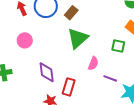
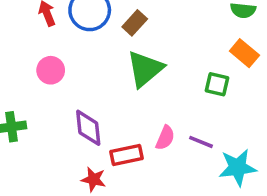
pink semicircle: (93, 63) -> (165, 138), moved
red rectangle: (69, 87) -> (127, 155), turned 60

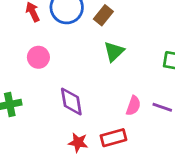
green triangle: (145, 69) -> (114, 52), size x0.7
red rectangle: (127, 155) -> (113, 138), moved

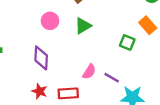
pink circle: (38, 57) -> (50, 21), moved

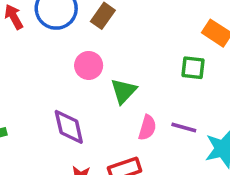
pink circle: (50, 21) -> (89, 65), moved
green triangle: (83, 26) -> (124, 91), moved

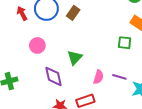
pink circle: (89, 65) -> (37, 45), moved
green triangle: (124, 91) -> (75, 58), moved

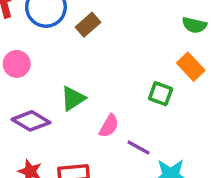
purple diamond: (54, 76) -> (31, 121), turned -60
pink semicircle: (98, 77) -> (109, 126), moved

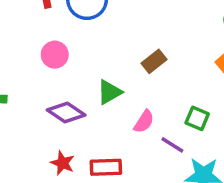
brown rectangle: (88, 25) -> (154, 61), moved
green square: (161, 94) -> (197, 118), moved

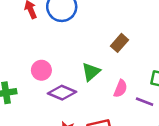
pink circle: (55, 55) -> (41, 70), moved

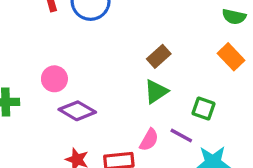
green triangle: (91, 72) -> (156, 92), moved
pink semicircle: (120, 89) -> (149, 140), moved

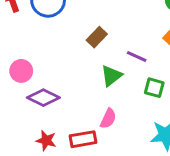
brown rectangle: (159, 56) -> (97, 37), moved
purple line: (181, 135) -> (137, 57), moved

